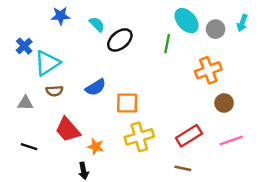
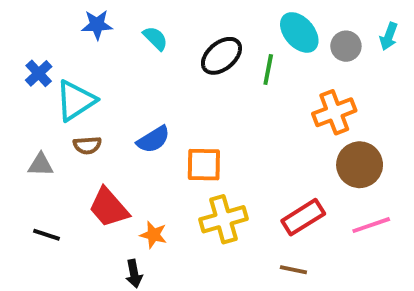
black ellipse: (120, 40) -> (221, 56), moved
brown circle: (224, 103) -> (360, 165), size x1.5

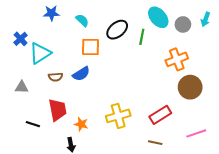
brown semicircle: (87, 145) -> (55, 77), moved
orange square: (204, 165) -> (90, 47), moved
red trapezoid: (109, 208) -> (58, 110), turned -150
pink line: (371, 225) -> (196, 133), moved
black line: (46, 235) -> (33, 124), moved

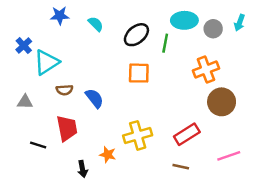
cyan ellipse: (158, 17) -> (184, 20), turned -50
orange square: (90, 47) -> (139, 73), moved
blue semicircle: (81, 74) -> (94, 98), moved, turned -96
orange star: (81, 124) -> (108, 155), moved

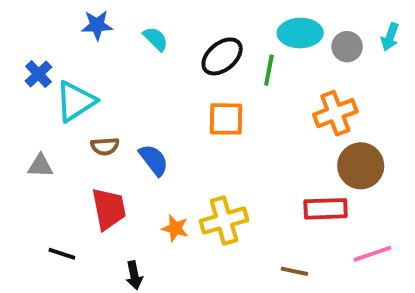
red rectangle: (187, 134) -> (326, 209), moved, turned 30
black line: (38, 145) -> (62, 254), moved
orange star: (108, 155) -> (175, 228), moved

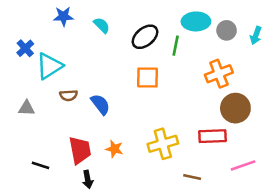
cyan arrow: (390, 37) -> (256, 35), moved
red trapezoid: (109, 209) -> (80, 150), moved
yellow cross: (224, 221) -> (163, 144), moved

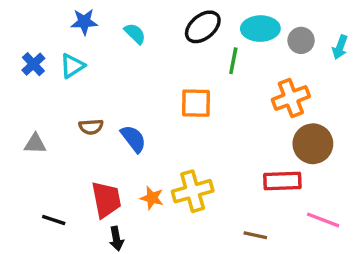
black ellipse: (145, 37) -> (203, 27), moved
cyan triangle: (49, 66) -> (72, 66), moved, size x0.7
yellow cross: (163, 144) -> (193, 191), moved
pink line: (243, 165) -> (323, 220), turned 40

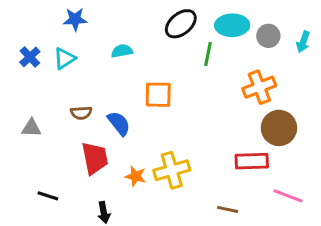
cyan semicircle: (135, 34) -> (122, 51), moved, turned -55
orange square: (196, 103) -> (158, 95), moved
red trapezoid: (106, 200) -> (95, 158), moved

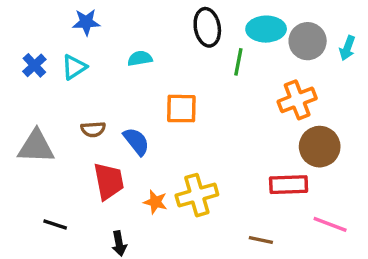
black ellipse: (181, 24) -> (207, 27), turned -60
gray circle: (268, 36) -> (308, 41), size x1.4
gray triangle: (31, 128) -> (36, 147), size x1.6

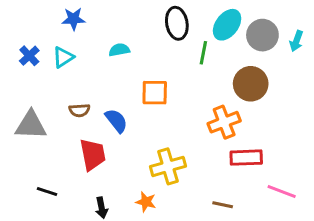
cyan ellipse: (266, 29) -> (227, 25), turned -52
orange cross: (297, 100) -> (224, 122), moved
brown circle: (320, 147) -> (251, 84), moved
orange star: (155, 202) -> (146, 202), moved

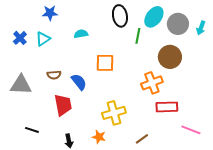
brown line: (223, 205) -> (142, 139), moved, turned -48

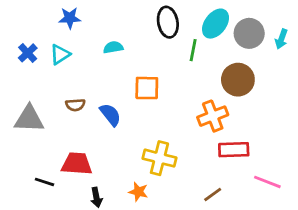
red trapezoid: (63, 105) -> (77, 164), moved, turned -75
yellow cross: (114, 113) -> (159, 158), turned 30
brown line: (142, 139) -> (213, 195), moved

